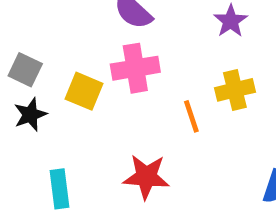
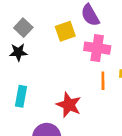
pink cross: (135, 68) -> (97, 48), moved
yellow square: (84, 91) -> (65, 31), moved, turned 30

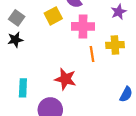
cyan rectangle: (21, 96) -> (23, 88), moved

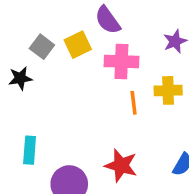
gray square: (17, 18) -> (42, 47), moved
red star: (65, 79) -> (121, 165), moved

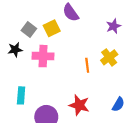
pink cross: (121, 61) -> (43, 56), moved
yellow cross: (168, 90) -> (109, 57), turned -35

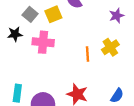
cyan rectangle: (21, 95) -> (17, 93), moved

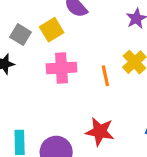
pink cross: (43, 42) -> (61, 68), moved

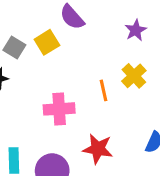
pink cross: (61, 68) -> (59, 109), moved

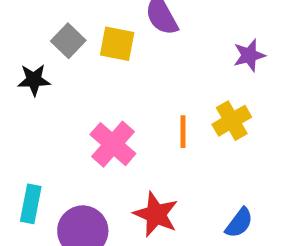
yellow square: (47, 42) -> (117, 44), turned 30
pink cross: (59, 109) -> (113, 144), turned 32

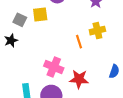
yellow cross: (232, 121) -> (97, 31), turned 35
pink cross: (113, 144) -> (54, 67), moved

